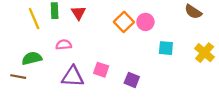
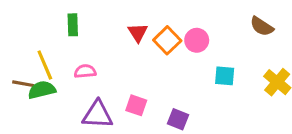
red triangle: (78, 13) -> (138, 33), moved
yellow line: (34, 19) -> (45, 65), moved
brown line: (18, 77) -> (23, 84), moved

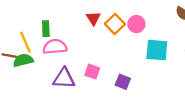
green rectangle: (73, 25) -> (46, 29), moved
pink semicircle: (85, 71) -> (55, 47), size x1.5
cyan square: (225, 76) -> (157, 50), size x1.5

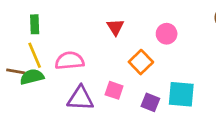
orange square: (115, 24) -> (141, 62), moved
green rectangle: (46, 29) -> (35, 24), moved
cyan square: (157, 50) -> (181, 94), moved

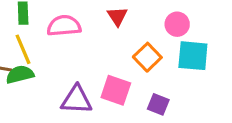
pink semicircle: (70, 61) -> (64, 26), moved
pink square: (114, 90) -> (116, 90), size x1.4
cyan square: (181, 94) -> (193, 56), moved

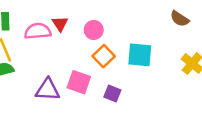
red triangle: (117, 16) -> (60, 24), moved
pink circle: (177, 24) -> (94, 30), moved

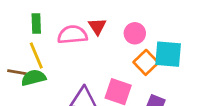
cyan square: (140, 55) -> (168, 54), moved

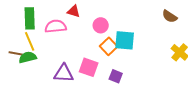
green rectangle: (36, 24) -> (30, 18), size x1.5
red triangle: (97, 26) -> (74, 11), moved, turned -40

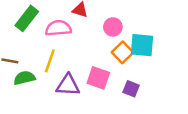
green rectangle: (30, 18) -> (27, 18), turned 40
yellow line: (30, 41) -> (50, 61), moved, turned 42
green semicircle: (28, 57) -> (24, 78), moved

